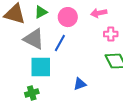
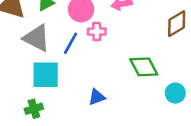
pink cross: (111, 34) -> (97, 32), moved

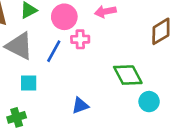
cyan square: (46, 75) -> (29, 83), size x0.6
cyan circle: (175, 93) -> (149, 102), moved

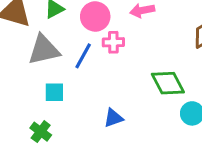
gray triangle: (19, 46) -> (44, 50), turned -40
green cross: (17, 117) -> (41, 132), turned -36

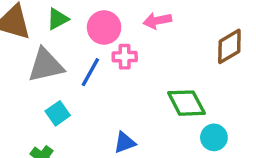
cyan square: (54, 92) -> (58, 113), turned -35

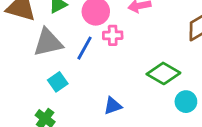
green diamond: (186, 103) -> (163, 73), turned -32

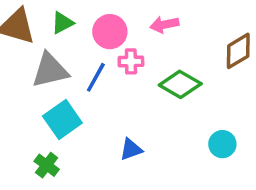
green diamond: (163, 73) -> (180, 84), moved
cyan square: (58, 82) -> (62, 119), size x1.5

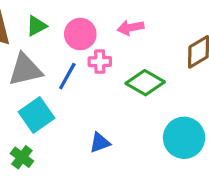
cyan circle: (222, 144) -> (184, 138), size x1.6

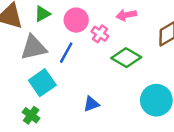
pink arrow: (131, 28) -> (126, 15), moved
pink cross: (100, 62) -> (100, 34), moved, turned 36

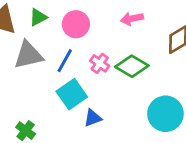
pink cross: (100, 34) -> (100, 63), moved
cyan square: (42, 83) -> (72, 94), moved

